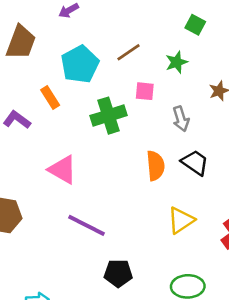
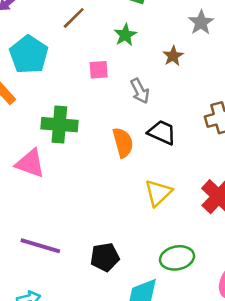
brown line: (129, 52) -> (74, 18), moved
green cross: (109, 116) -> (59, 125), moved, turned 32
purple line: (87, 225) -> (40, 246), moved

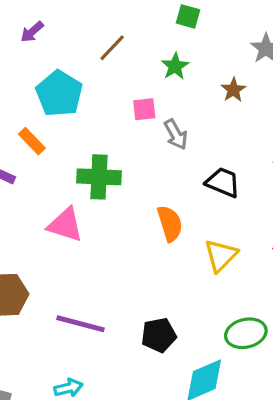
gray arrow: (140, 91) -> (176, 134), moved
orange semicircle: (123, 143) -> (170, 224), moved

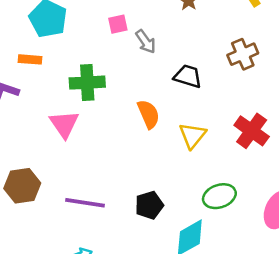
orange rectangle: (32, 141) -> (30, 59), turned -35
pink triangle: (65, 225) -> (64, 124), turned 44

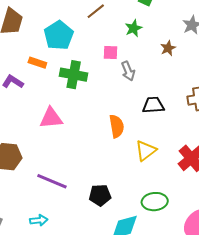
black trapezoid: (188, 76) -> (153, 105), turned -35
green cross: (87, 83) -> (74, 75), moved
pink triangle: (64, 124) -> (51, 118), turned 45

